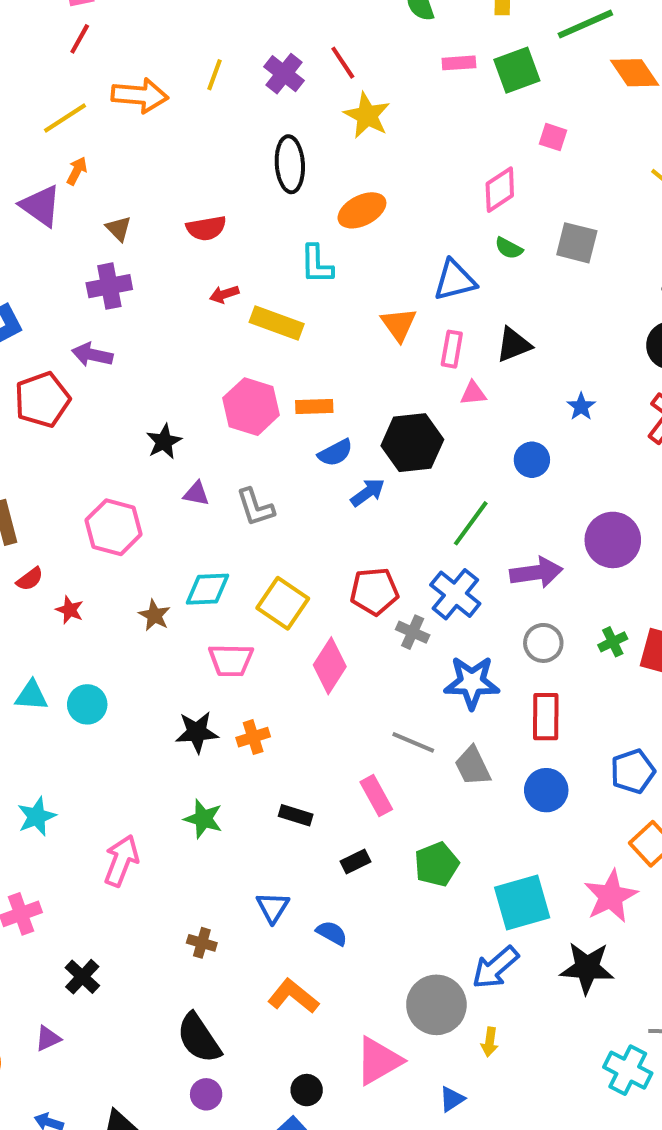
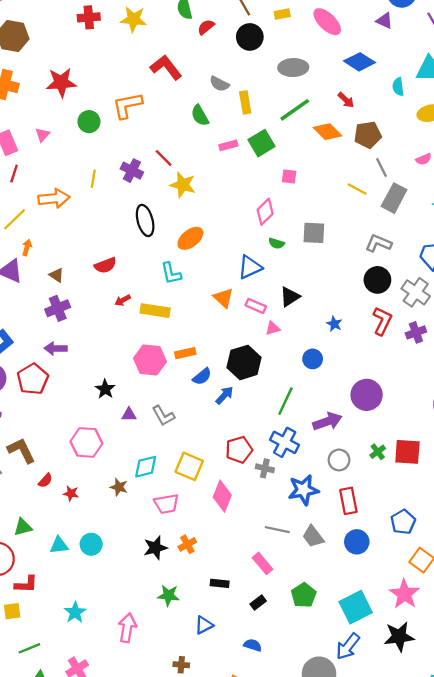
pink rectangle: (452, 349) -> (256, 306), turned -66
blue triangle: (273, 907) -> (204, 625), moved, turned 42

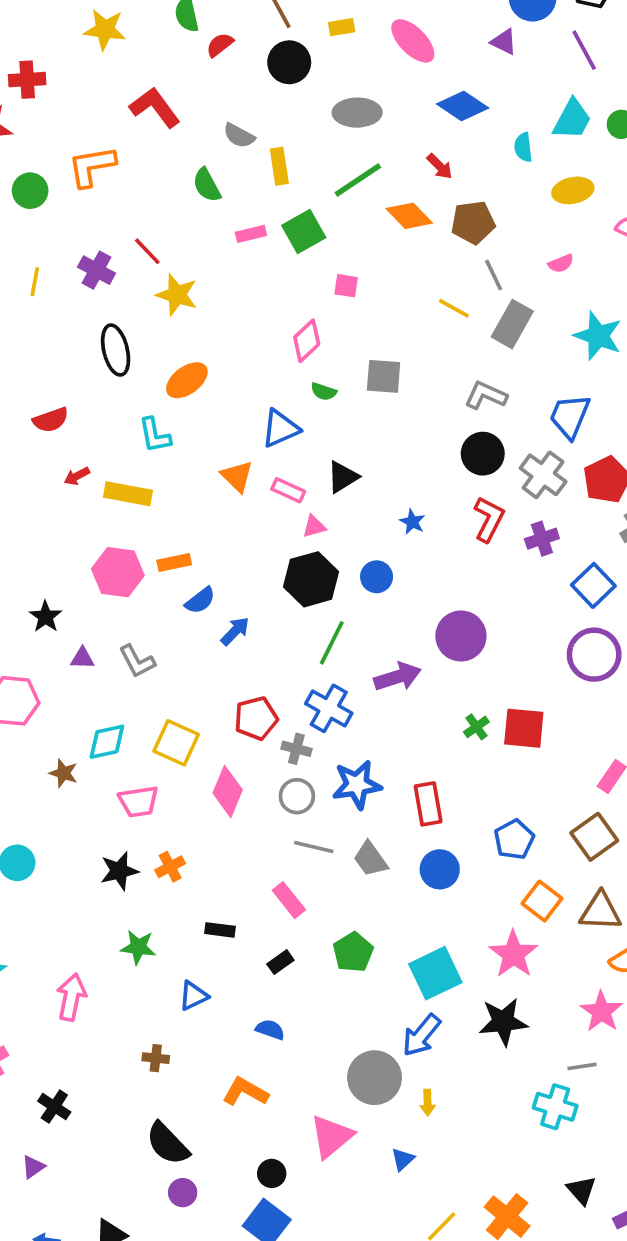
red cross: (89, 17) -> (27, 80), moved
black hexagon: (244, 362) -> (311, 579), moved
gray circle: (339, 460) -> (297, 796), moved

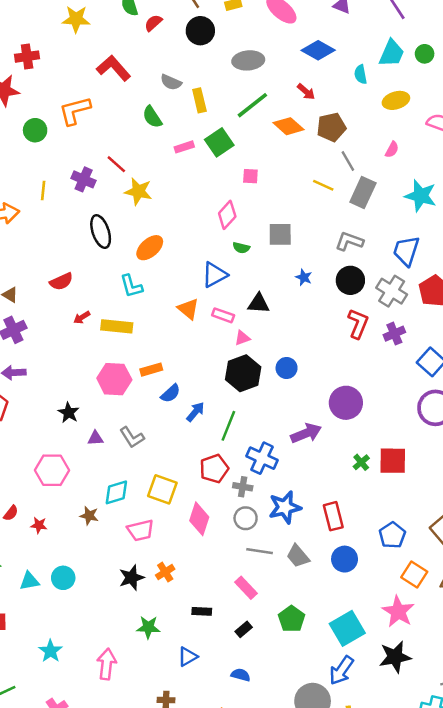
pink semicircle: (561, 263) -> (392, 150), turned -35
black triangle: (343, 477) -> (259, 303), turned 40
blue star: (412, 522) -> (304, 277), moved
green line: (332, 643) -> (228, 426), moved

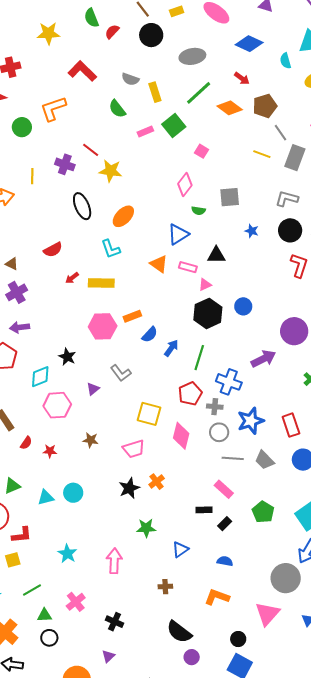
pink square: (250, 176) -> (202, 151), turned 32
purple triangle: (95, 438) -> (93, 389), moved, turned -32
cyan diamond: (116, 492) -> (40, 377), moved
black rectangle: (202, 611) -> (204, 510), moved

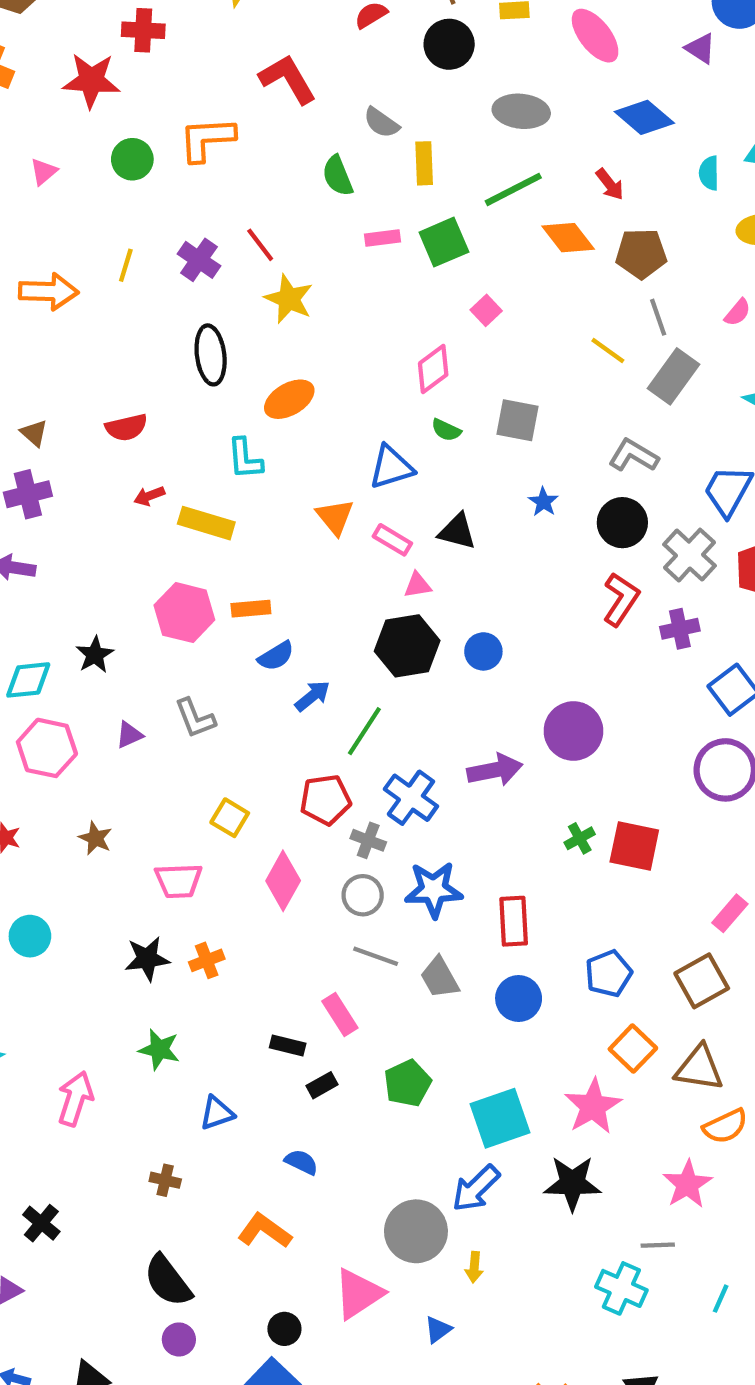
yellow square: (149, 414) -> (230, 818), size x0.7

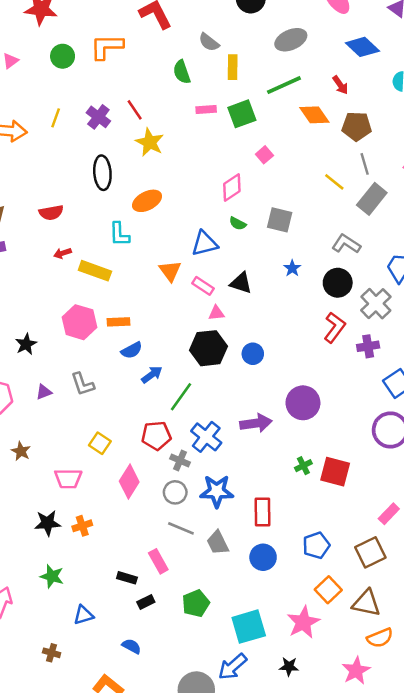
gray ellipse: (521, 111) -> (291, 40), turned -32
black star: (572, 1183) -> (289, 667), size x0.6

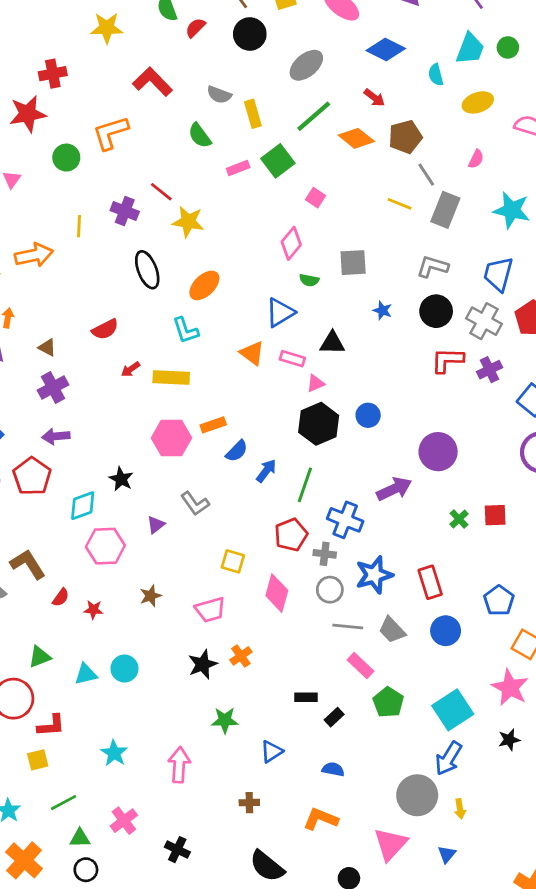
red L-shape: (335, 327) -> (447, 360), turned -108
brown star: (21, 451) -> (151, 596), turned -30
red square: (335, 472) -> (495, 515), size x0.7
pink rectangle: (158, 561) -> (360, 665), moved

